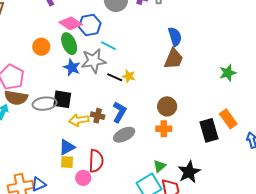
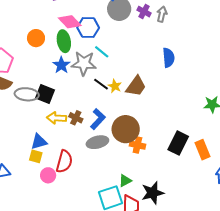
brown trapezoid: (174, 59) -> (136, 86), moved
brown circle: (167, 106) -> (126, 129), moved, size x1.4
black rectangle: (209, 130) -> (178, 143), moved, turned 30

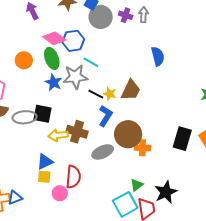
brown cross: (76, 118) -> (77, 132), size x1.5
blue L-shape: (98, 119) -> (106, 116), moved

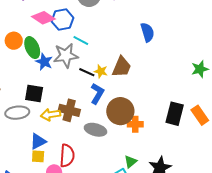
green ellipse: (52, 58) -> (32, 48), moved
gray ellipse: (25, 117) -> (17, 113), moved
gray ellipse: (103, 152) -> (95, 130), turned 40

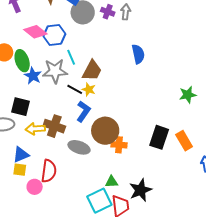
cyan line: (81, 40) -> (71, 57), turned 35
brown trapezoid: (122, 67) -> (92, 71), moved
green triangle: (131, 162) -> (112, 182), turned 32

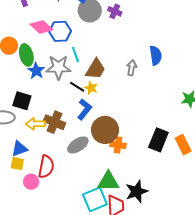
gray arrow: (126, 12) -> (132, 68), moved
blue semicircle: (138, 54) -> (156, 55), moved
gray ellipse: (79, 147) -> (78, 145), turned -55
green triangle: (112, 182) -> (108, 181), size x1.6

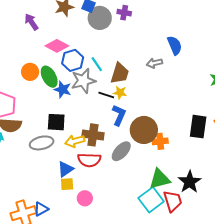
blue hexagon: (60, 31) -> (73, 60), moved
gray arrow: (132, 68) -> (154, 63), turned -98
red semicircle: (46, 167) -> (89, 160), moved, turned 95

